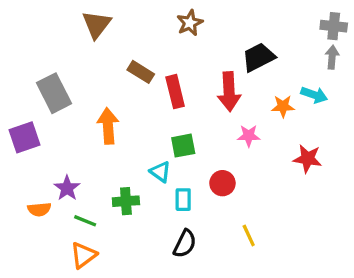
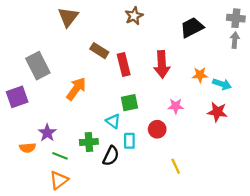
black trapezoid: (258, 57) -> (192, 27), moved
cyan arrow: (314, 95) -> (222, 84), moved
orange arrow: (108, 126) -> (76, 89), turned 40
pink star: (249, 136) -> (176, 106), moved
black semicircle: (185, 244) -> (111, 156), moved

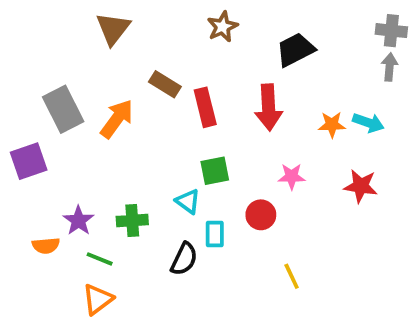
black trapezoid: (192, 27) -> (295, 50), moved
cyan arrow: (222, 84) -> (368, 123), moved
orange arrow: (76, 89) -> (117, 119), moved
green cross: (89, 142) -> (132, 221), moved

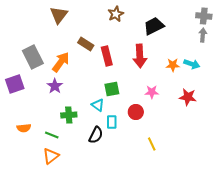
purple star: (79, 221) -> (55, 86), moved

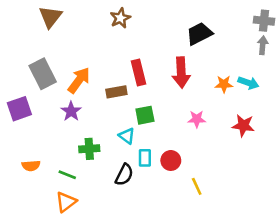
brown star: (116, 14) -> (120, 18), moved
brown triangle: (59, 15) -> (50, 17), moved
brown rectangle: (86, 44) -> (116, 92), moved, turned -42
red circle: (136, 112) -> (171, 160), moved

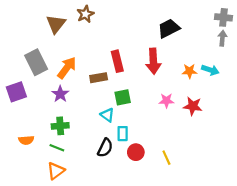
brown triangle: (50, 17) -> (56, 24), moved
brown star: (120, 18) -> (85, 14), moved
red star: (243, 126) -> (193, 106), moved
green cross: (89, 149) -> (60, 126), moved
red circle: (171, 160) -> (136, 152), moved

